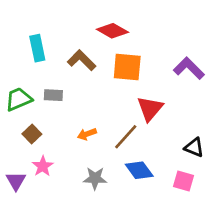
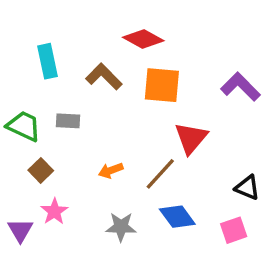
green trapezoid: (19, 99) -> (24, 126), turned 48
pink square: (183, 181) -> (234, 230), turned -35

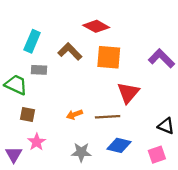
cyan rectangle: (48, 61) -> (32, 41), turned 35
gray rectangle: (68, 121) -> (39, 70), moved
brown square: (41, 170) -> (27, 114), turned -35
brown line: (160, 174) -> (108, 117), turned 45
blue diamond: (177, 217) -> (119, 145), turned -40

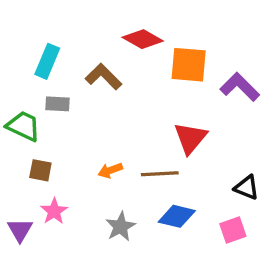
orange square: (109, 57) -> (189, 65), moved
gray star: (81, 152) -> (121, 227), turned -30

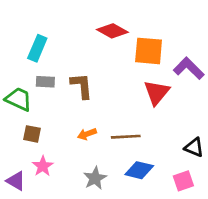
brown L-shape: (103, 77) -> (82, 86), moved, turned 40
red triangle: (190, 138) -> (157, 92), moved
purple triangle: (20, 230) -> (16, 181), turned -30

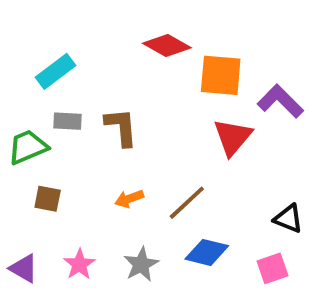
cyan rectangle: (37, 48) -> (56, 71), turned 30
green trapezoid: (19, 99) -> (28, 147), turned -48
brown line: (126, 137) -> (187, 203), turned -40
pink star: (43, 166) -> (79, 264), moved

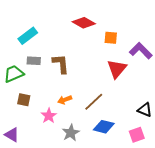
orange square: (221, 75) -> (111, 38), size x0.6
pink star: (79, 264) -> (49, 116), moved

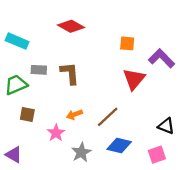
red diamond: (84, 23) -> (71, 26), moved
cyan rectangle: (28, 36) -> (17, 41), moved, turned 60

